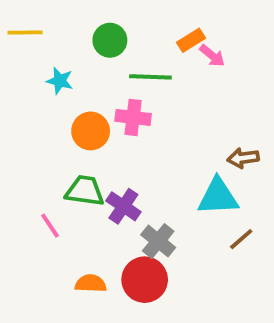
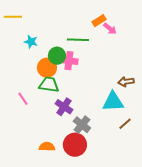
green circle: (110, 40) -> (57, 56), moved
green trapezoid: (85, 191) -> (49, 85), moved
pink line: (50, 226) -> (23, 99), moved

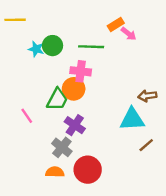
green circle: (57, 56) -> (53, 46), moved
orange circle: (47, 68) -> (74, 89), moved
green trapezoid: (49, 85) -> (57, 99), turned 110
gray cross: (82, 125) -> (62, 147), moved

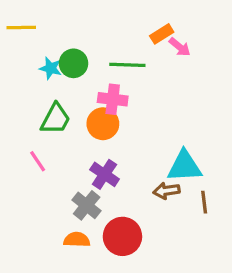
brown arrow: (147, 96) -> (167, 191), moved
green trapezoid: (57, 99) -> (56, 119), moved
brown line: (146, 145) -> (204, 202), turned -56

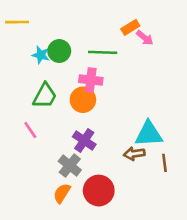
orange semicircle: (77, 240) -> (62, 193), turned -60

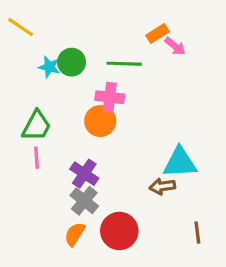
yellow line: (17, 22) -> (21, 27), turned 35
green trapezoid: (45, 96) -> (36, 126), moved
pink line: (30, 130) -> (36, 158), turned 30
purple cross: (84, 141) -> (84, 174), moved
brown line: (165, 163) -> (197, 233), moved

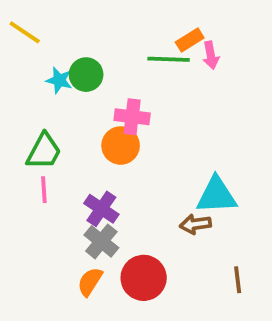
pink arrow: (175, 46) -> (211, 55), turned 40
green line: (124, 64) -> (169, 59), moved

